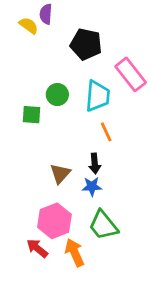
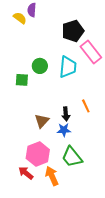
black pentagon: (86, 44) -> (73, 31), moved, turned -30
orange line: (106, 132) -> (86, 106), moved

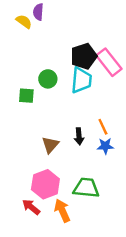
black pentagon: (73, 31) -> (84, 56), moved
blue star: (64, 130) -> (105, 146), moved
green trapezoid: (72, 157) -> (86, 188), turned 135

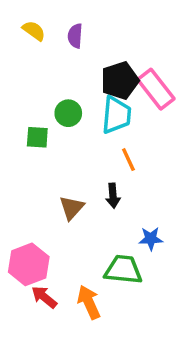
purple semicircle: (38, 12) -> (75, 36), moved
orange line: (103, 127) -> (128, 160), moved
blue star: (105, 146) -> (151, 239), moved
pink hexagon: (45, 184) -> (29, 264), moved

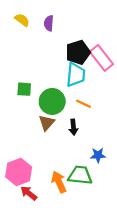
green circle: (68, 113) -> (52, 101), moved, size x1.5
orange line: (128, 160) -> (83, 104), turned -40
brown triangle: (72, 208) -> (47, 123), moved
orange arrow: (89, 302) -> (59, 182), moved

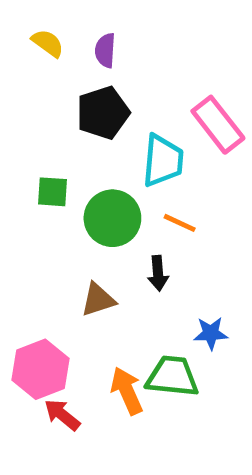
black pentagon: (78, 52) -> (103, 113), moved
brown triangle: (47, 123) -> (98, 300), moved, turned 30

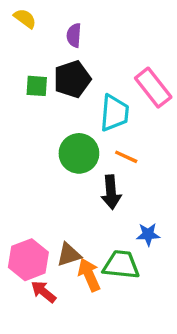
yellow semicircle: (48, 43) -> (25, 18), moved
green square: (53, 192) -> (37, 86), moved
black arrow: (158, 273) -> (111, 192), size x1.4
brown triangle: (98, 300) -> (69, 255), moved

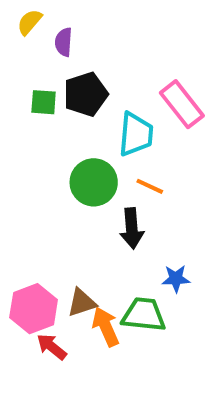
yellow semicircle: (25, 18) -> (30, 22), turned -85
purple semicircle: (74, 35) -> (64, 42), moved

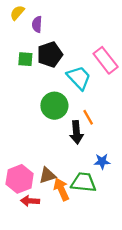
cyan trapezoid: (136, 134) -> (79, 78), turned -48
orange line: (150, 186) -> (88, 117), moved, turned 35
red arrow: (52, 347) -> (30, 201), turned -36

